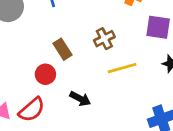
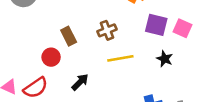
black arrow: (80, 99) -> (80, 82), turned -78

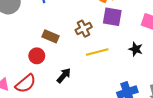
purple square: (156, 25) -> (112, 17), moved
brown rectangle: (69, 36) -> (50, 36), turned -35

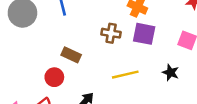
brown cross: (84, 29) -> (111, 33), moved, turned 35

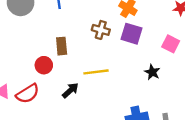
brown rectangle: (71, 55) -> (62, 46), turned 54
yellow line: (125, 75) -> (96, 72), moved

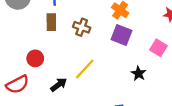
brown cross: (101, 30) -> (82, 27), moved
brown rectangle: (62, 46) -> (51, 22), moved
yellow line: (96, 72) -> (85, 69), turned -45

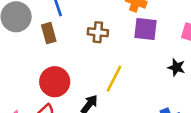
brown rectangle: (51, 22) -> (49, 33), moved
red circle: (35, 58) -> (55, 82), size x1.5

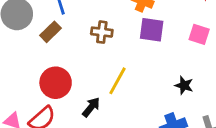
brown rectangle: (49, 33) -> (51, 32), turned 60
black star: (176, 67) -> (184, 85), moved

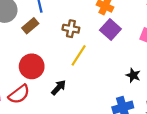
purple square: (152, 30) -> (110, 30), turned 30
yellow line: (118, 81) -> (79, 55), moved

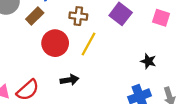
red circle: (32, 66) -> (55, 43), moved
black arrow: (59, 88) -> (69, 80), turned 42

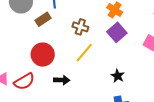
red circle: (55, 43) -> (43, 55), moved
black star: (148, 61) -> (118, 76), moved

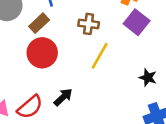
red circle: (43, 55) -> (42, 53), moved
black arrow: (62, 80) -> (63, 97), moved, turned -35

